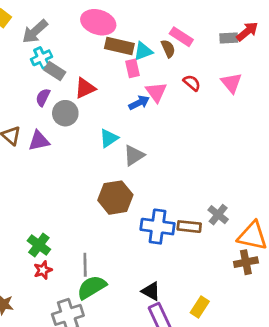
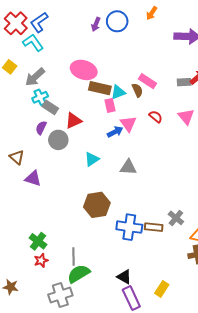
purple triangle: (39, 141) -> (33, 178), moved, turned 30
gray triangle: (134, 155) -> (128, 167), moved, turned 36

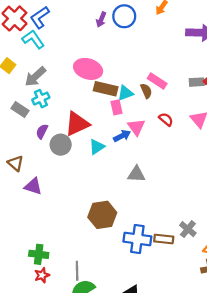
gray rectangle: (50, 107) -> (20, 110), moved
red triangle: (74, 121) -> (77, 124), size x1.4
cyan triangle: (92, 159) -> (97, 147), moved
green cross: (38, 241) -> (39, 254), turned -30

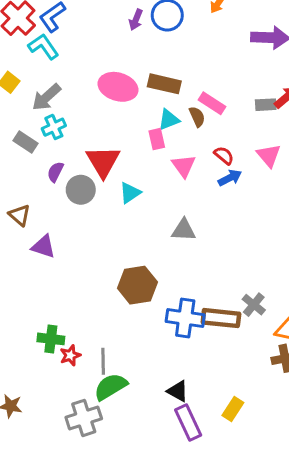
brown rectangle: (106, 89) -> (164, 84), moved
red triangle: (77, 124) -> (103, 161), turned -36
blue arrow: (122, 136) -> (230, 178), moved
brown rectangle: (164, 239) -> (221, 318), size x1.4
red star: (42, 275) -> (70, 355), moved

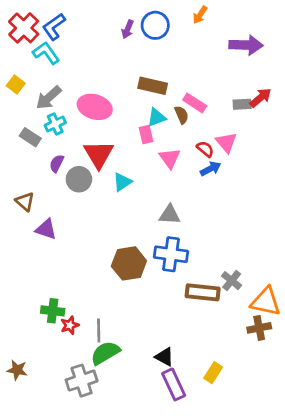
pink ellipse: (118, 87) -> (95, 107), moved
pink triangle: (269, 155) -> (226, 142), moved
blue cross: (185, 318) -> (171, 254), moved

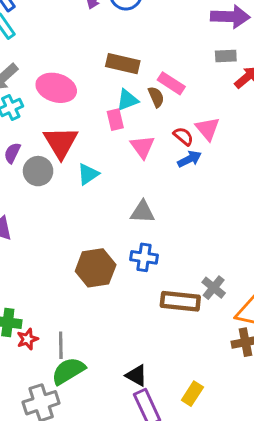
gray rectangle: (242, 104) -> (226, 56), moved
blue cross: (171, 254) -> (144, 257), size x0.7

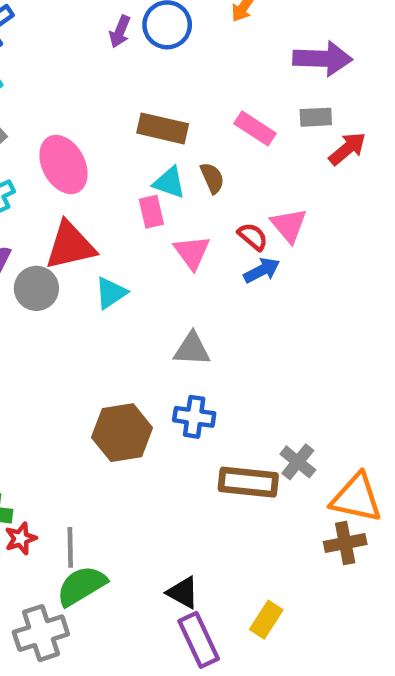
pink rectangle: (171, 83) -> (255, 128), moved
pink ellipse: (56, 88) -> (63, 164), turned 45
cyan triangle: (127, 100) -> (169, 182), turned 40
red triangle: (61, 142) -> (70, 246), turned 48

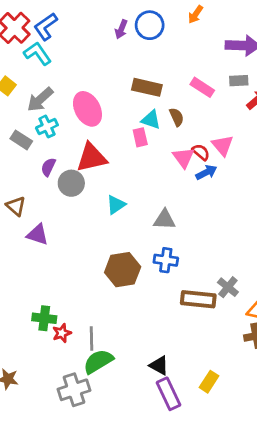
pink triangle: (192, 252) -> (183, 158), moved
cyan triangle: (111, 293) -> (116, 205), moved

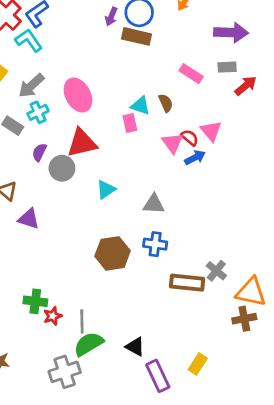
brown rectangle: (147, 87) -> (136, 36), moved
black triangle: (159, 365) -> (135, 347), moved

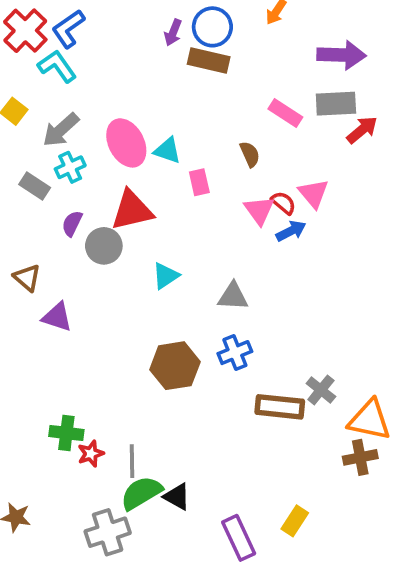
gray rectangle: (227, 67) -> (336, 104), size x1.5
cyan triangle: (140, 106) -> (167, 150), moved
blue cross: (155, 244) -> (235, 353), turned -30
black triangle: (135, 347) -> (177, 497), moved

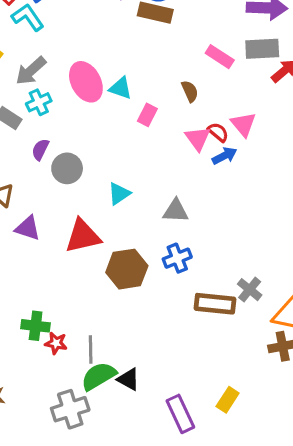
pink rectangle: (199, 182) -> (147, 115), turned 40
red triangle: (132, 210) -> (83, 236), moved
red star: (91, 454) -> (56, 343), turned 30

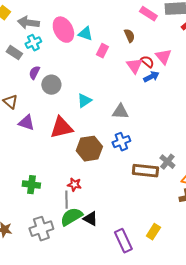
gray arrow: (31, 71) -> (28, 23), turned 50
red star: (56, 343) -> (74, 185), moved
gray cross: (70, 409) -> (41, 229), moved

